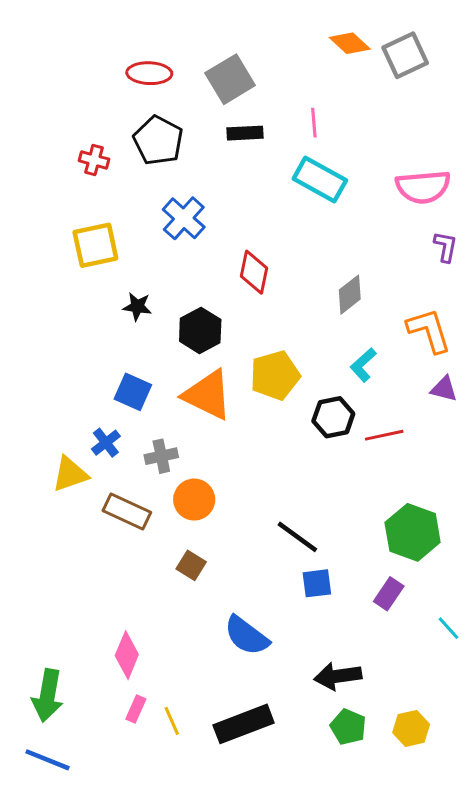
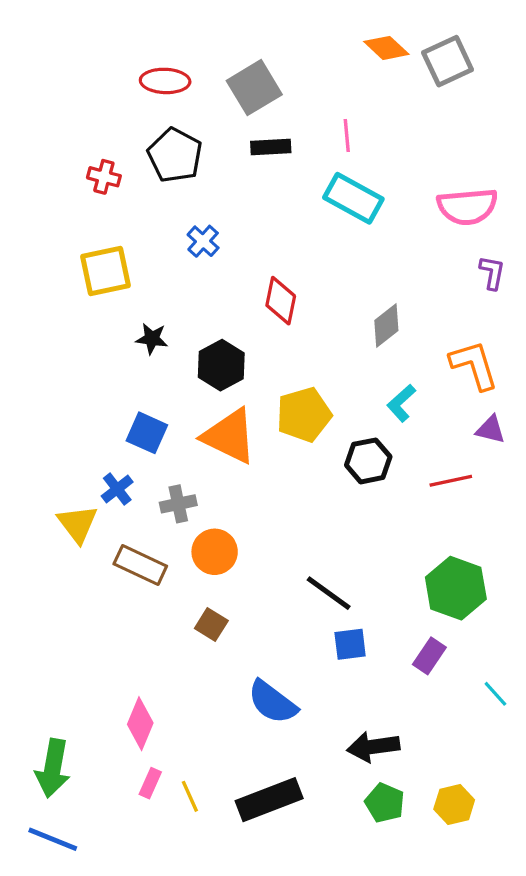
blue cross: (184, 218) -> (203, 241), size x0.7
red line: (384, 435) -> (451, 481), moved
yellow triangle: (70, 474) -> (77, 524), turned -48

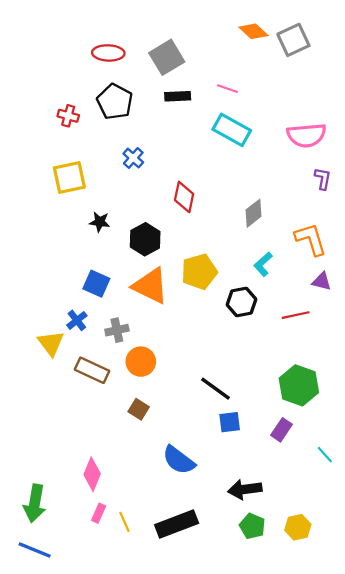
pink line: (347, 135) -> (227, 89), turned -66

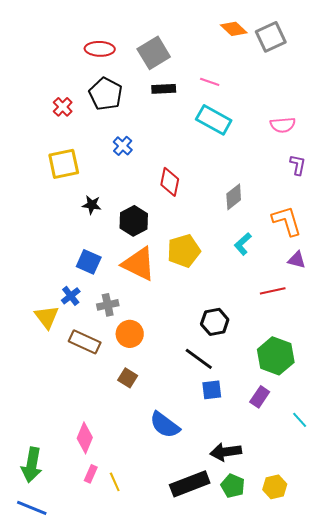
red cross: (68, 116) -> (63, 107), turned 30
pink semicircle: (306, 135) -> (283, 125), size x0.7
black hexagon: (241, 302) -> (215, 322), moved
black rectangle: (177, 524) -> (190, 484), moved

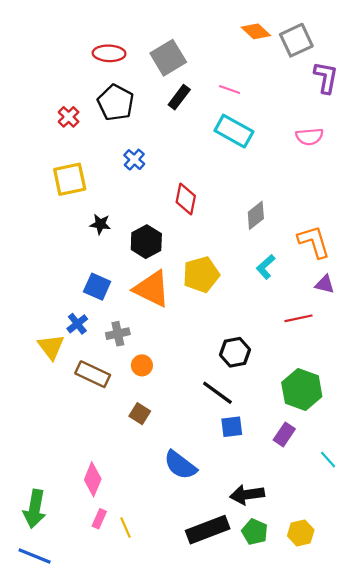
black rectangle: (164, 89) -> (179, 97), turned -50
purple L-shape: (298, 165) -> (326, 77), moved, size x1.4
orange circle: (130, 334) -> (142, 365), size x0.7

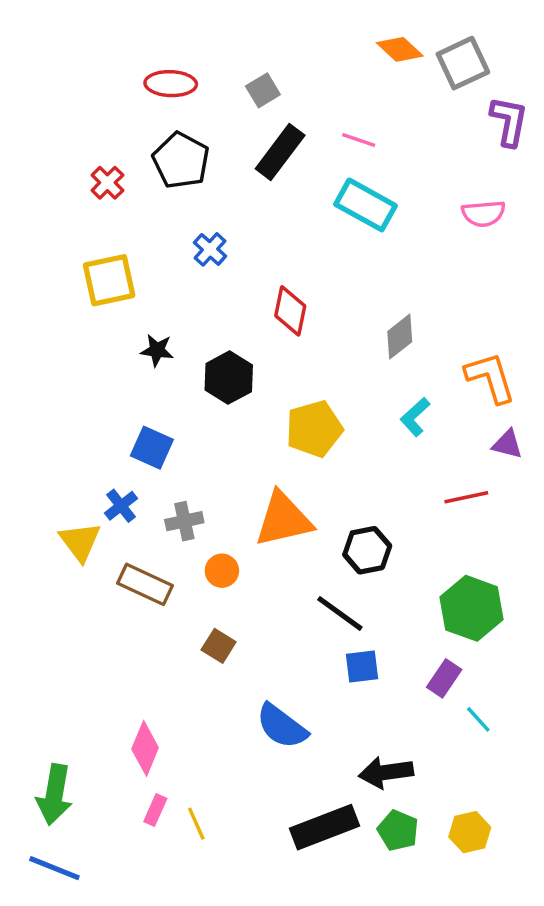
gray square: (168, 58) -> (263, 90), size x0.6
black rectangle: (179, 97) -> (280, 152), size x1.4
orange triangle: (152, 289) -> (283, 519), moved, turned -39
cyan line: (328, 460) -> (478, 719), moved

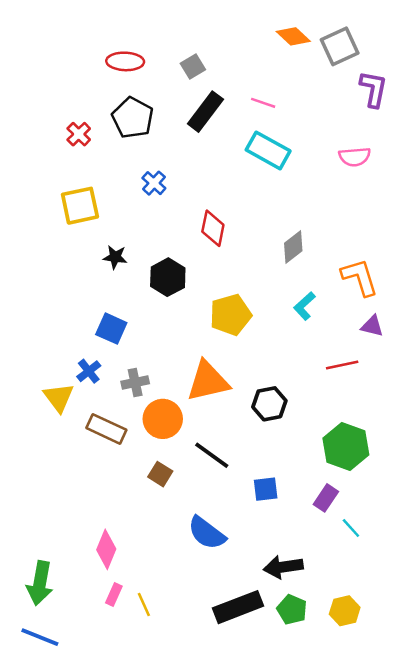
orange circle: (222, 571) -> (163, 419), size x1.6
black line: (340, 613) -> (212, 455), moved

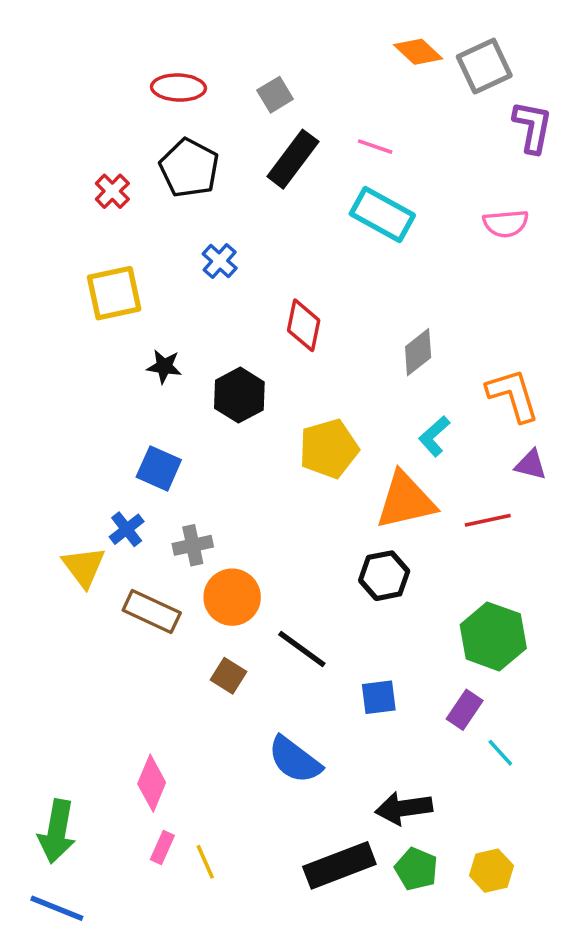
orange triangle: (208, 381) -> (406, 501), moved

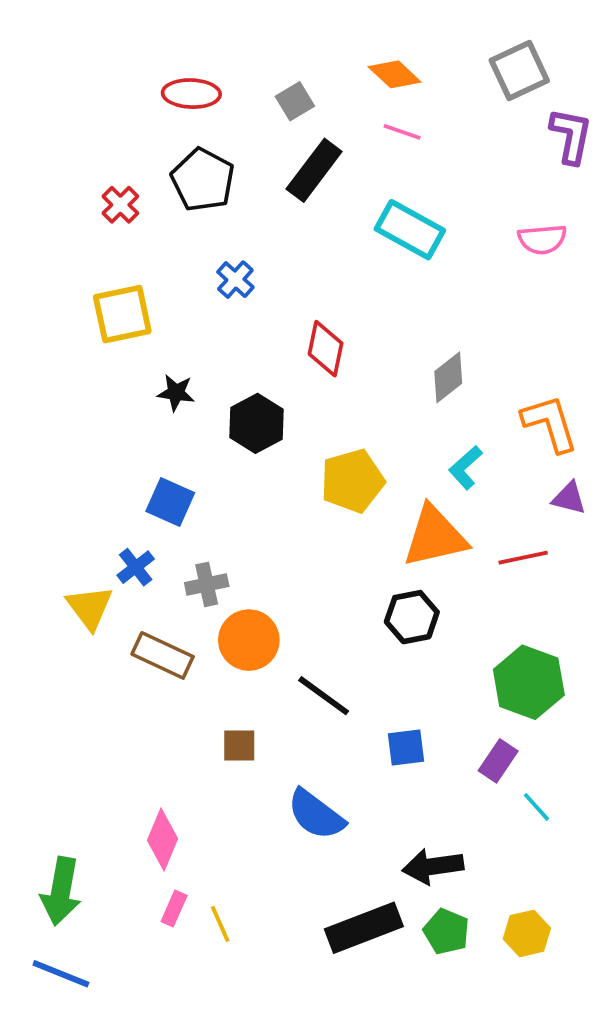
orange diamond: (418, 52) -> (395, 74), moved
pink line: (375, 147) -> (402, 132), moved
brown square: (229, 676) -> (239, 746), moved, turned -32

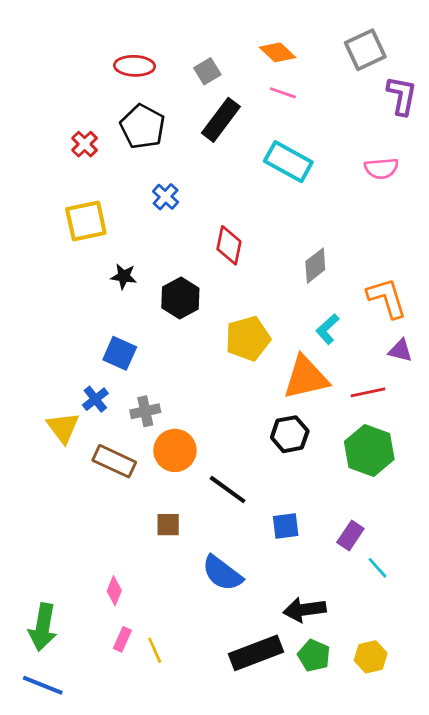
green hexagon: (529, 682) -> (369, 450), moved
pink diamond: (163, 839) -> (114, 591), size x0.7

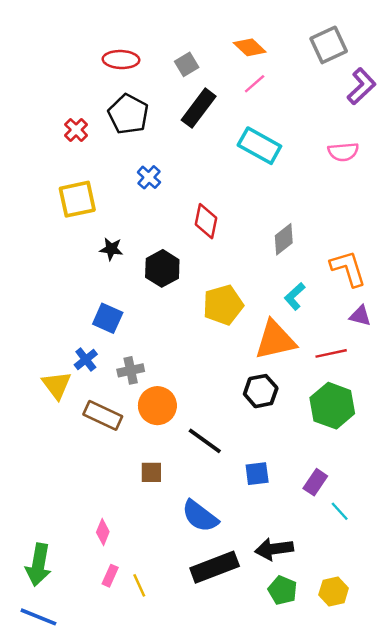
pink line: (283, 93) -> (255, 84), turned -60
purple L-shape: (402, 96) -> (361, 86), turned 36
black rectangle: (256, 653) -> (215, 567), moved

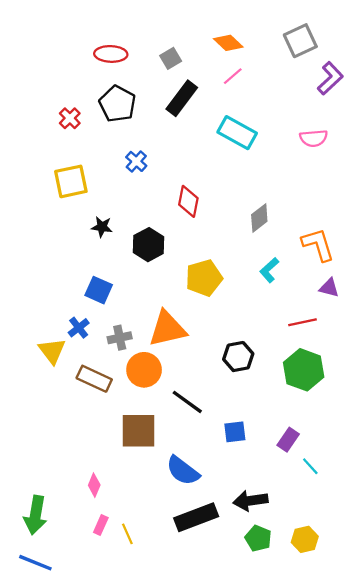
orange triangle: (275, 340) -> (167, 329), moved
brown square: (151, 472) -> (138, 431), size x1.8

